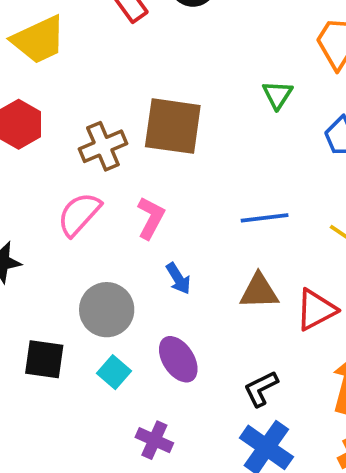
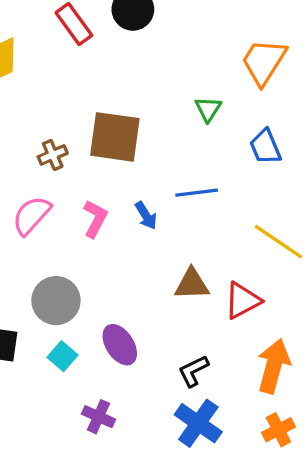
brown cross: (103, 146) -> (53, 155), size x0.7
blue line: (265, 218) -> (197, 193), moved
blue arrow: (178, 278) -> (146, 215), moved

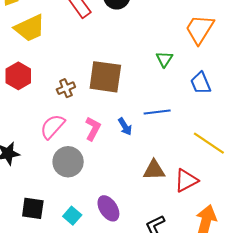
gray circle: (56, 301) -> (68, 162), moved

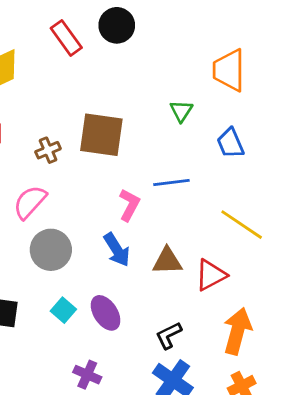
orange trapezoid: (200, 29) -> (229, 70), turned -32
blue arrow: (125, 127) -> (117, 250), moved, size x1.4
pink L-shape: (93, 129) -> (129, 205), moved
cyan square: (72, 216) -> (63, 310), moved

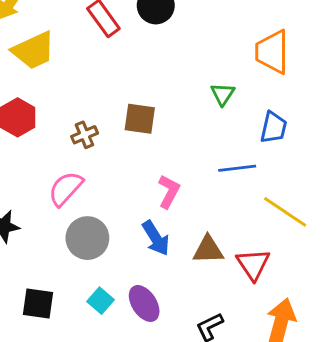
brown square: (101, 135) -> (140, 119), size x0.7
blue trapezoid: (230, 143) -> (274, 128), turned -144
blue line: (171, 182) -> (237, 168), moved
red triangle: (211, 275) -> (253, 264), turned -36

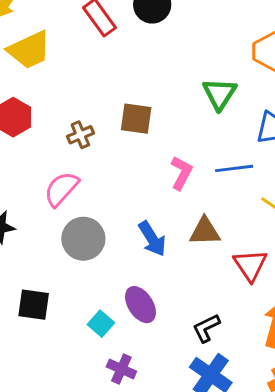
green triangle: (223, 94) -> (220, 94), size x1.4
pink L-shape: (169, 192) -> (181, 173), moved
brown triangle: (208, 250) -> (205, 231), moved
cyan square: (100, 301) -> (101, 324), moved

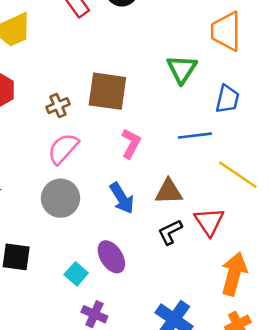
brown square: (136, 119) -> (107, 91), size x1.4
pink L-shape: (181, 173) -> (131, 143), moved
pink semicircle: (61, 189) -> (63, 149), moved
black L-shape: (206, 328) -> (170, 232), moved

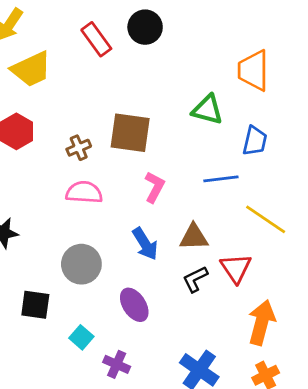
green triangle: (182, 69) -> (207, 110), turned -48
pink semicircle: (63, 149) -> (84, 192), turned 52
gray circle: (61, 198) -> (81, 264), moved
cyan square: (76, 274) -> (81, 337), moved

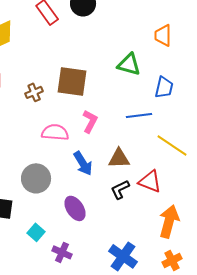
orange trapezoid: (253, 70) -> (163, 35), size x0.7
pink semicircle: (84, 192) -> (55, 132), moved
red triangle: (236, 268) -> (150, 181), turned -35

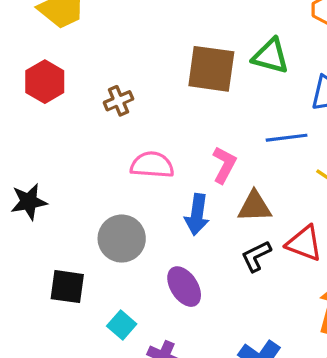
brown square: (72, 81) -> (211, 69), moved
pink L-shape: (90, 121) -> (224, 165), moved
blue arrow: (83, 163) -> (197, 214), turned 40

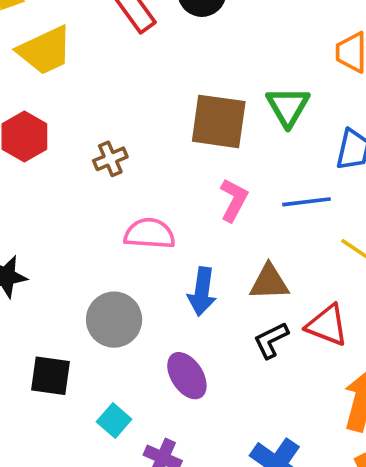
green triangle: (271, 56) -> (288, 107), turned 45
pink L-shape: (224, 165) -> (234, 200), moved

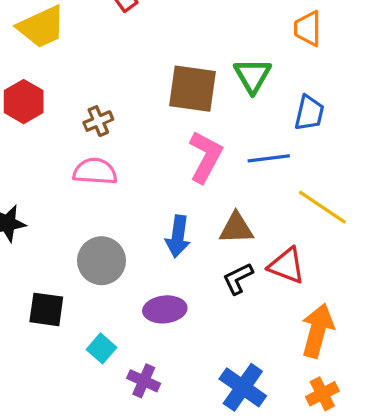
pink L-shape: (234, 200) -> (205, 157), size x1.4
pink semicircle: (150, 234) -> (95, 171), moved
purple ellipse: (187, 376) -> (165, 309), turned -63

